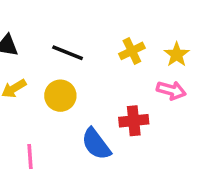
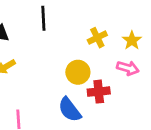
black line: (68, 53) -> (43, 18), moved, turned 65
yellow circle: (60, 96) -> (78, 72), moved

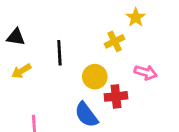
black line: (43, 18) -> (59, 53), moved
yellow star: (132, 40) -> (136, 17), moved

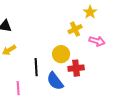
black line: (59, 53) -> (36, 67), moved
pink arrow: (146, 72) -> (97, 41), moved

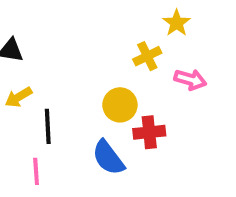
black line: (36, 67) -> (48, 126), moved

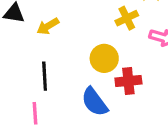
yellow arrow: (18, 97) -> (48, 26), moved

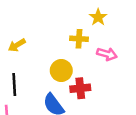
yellow cross: (127, 18) -> (79, 39), turned 30

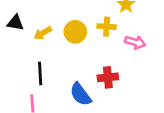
yellow circle: (61, 71) -> (75, 32), moved

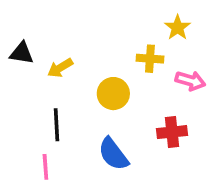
yellow circle: (75, 32) -> (113, 94), moved
red cross: (108, 77) -> (172, 132), moved

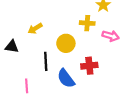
black triangle: (22, 53) -> (12, 47), moved
black line: (56, 125) -> (46, 61), moved
red cross: (172, 132) -> (89, 66), moved

